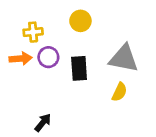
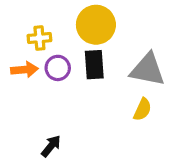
yellow circle: (80, 21) -> (96, 25), size x1.5
black rectangle: (79, 68) -> (94, 65), moved

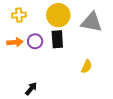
yellow cross: (39, 38) -> (19, 15), moved
gray triangle: (147, 70) -> (92, 22), moved

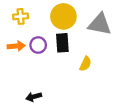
yellow semicircle: (87, 66) -> (85, 64), moved
black arrow: (31, 89) -> (34, 97), turned -144

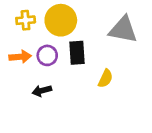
yellow circle: (63, 16) -> (61, 20), moved
black arrow: (34, 97) -> (42, 91), moved

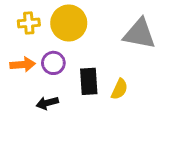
black rectangle: (77, 53) -> (89, 81), moved

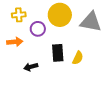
yellow circle: (69, 23) -> (60, 15), moved
purple circle: (53, 63) -> (38, 29), moved

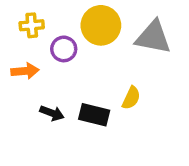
black rectangle: (58, 53) -> (94, 115), moved, turned -72
black arrow: (31, 67) -> (52, 113), turned -144

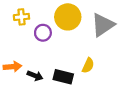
gray triangle: (153, 37) -> (103, 25), turned -45
orange arrow: (25, 71) -> (12, 67), moved

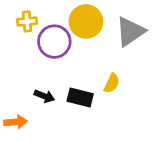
purple circle: (43, 33) -> (54, 42), size x1.5
orange arrow: (12, 67) -> (16, 122), moved

